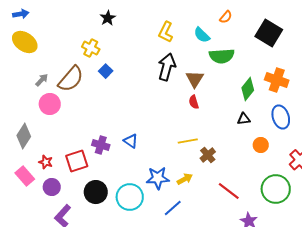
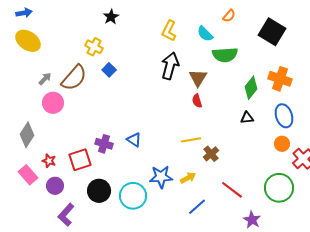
orange circle: (261, 145) -> (282, 144), moved
blue line: (173, 208) -> (197, 207), moved

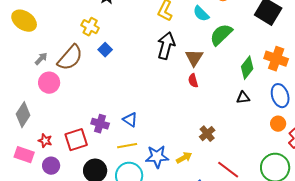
green semicircle: (225, 55) -> (221, 35), turned 140
yellow line: (191, 140) -> (127, 146), moved
pink rectangle: (28, 175) -> (24, 155), turned -30

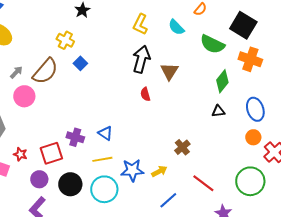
green semicircle: (221, 35) -> (212, 44), moved, turned -110
orange cross: (276, 59) -> (250, 59), moved
red semicircle: (193, 81) -> (145, 94), moved
purple circle: (51, 166) -> (39, 179), moved

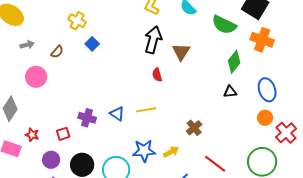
brown semicircle: (45, 71) -> (57, 52), size x0.5
gray arrow: (16, 72) -> (27, 45), moved, turned 32
red square: (51, 153) -> (63, 134), size x0.6
yellow line: (102, 159) -> (146, 110), moved

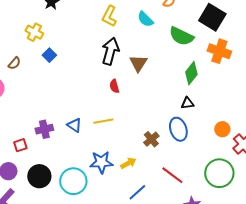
blue ellipse: (267, 90) -> (178, 129), moved
purple cross: (87, 118) -> (44, 129), turned -30

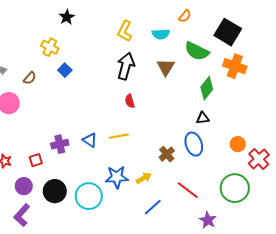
cyan semicircle: (145, 19) -> (161, 34), turned -48
brown triangle: (138, 63) -> (166, 67), moved

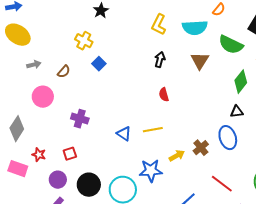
cyan semicircle: (161, 34) -> (195, 28), size x1.4
black arrow: (126, 66) -> (160, 60), size x0.6
purple cross: (60, 144) -> (80, 119), moved, turned 30
yellow arrow: (144, 178) -> (177, 156), moved

